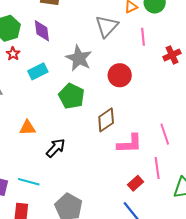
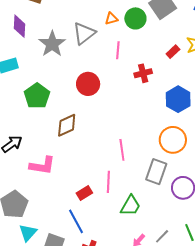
gray star: (79, 58) -> (52, 44), moved
pink L-shape: (130, 144) -> (42, 165), moved

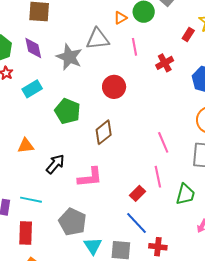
gray triangle: (84, 33) -> (98, 39), turned 45

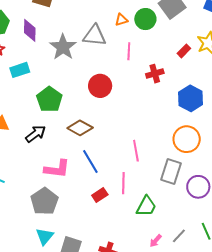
brown diamond: (104, 132) -> (80, 128), turned 55
black arrow: (55, 164) -> (36, 134), moved
gray pentagon: (72, 222) -> (44, 201), moved
blue line: (137, 223) -> (90, 161), moved

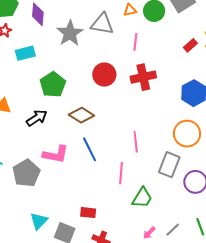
red cross: (155, 74) -> (143, 77), moved, size x1.4
red rectangle: (100, 195) -> (88, 213), moved, turned 35
gray pentagon: (44, 201) -> (26, 173), moved

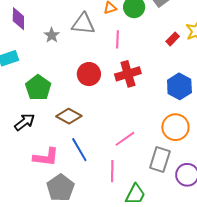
gray star: (70, 33) -> (52, 35), size x0.6
pink line: (136, 142) -> (125, 139), turned 65
gray pentagon: (26, 173) -> (60, 188), moved

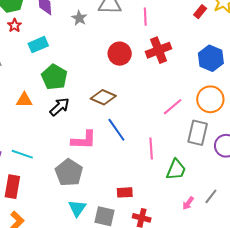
green pentagon: (38, 88) -> (54, 77), moved
pink line: (125, 139) -> (173, 107), moved
gray pentagon: (60, 188) -> (69, 173), moved

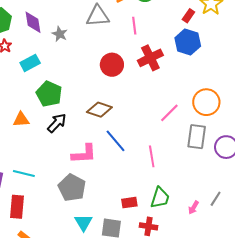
gray star: (79, 18) -> (60, 34), moved
blue hexagon: (211, 58) -> (188, 42), moved
green trapezoid: (176, 170) -> (160, 198), moved

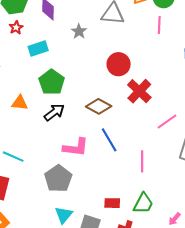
pink line: (134, 26) -> (159, 25), moved
gray star: (60, 34) -> (79, 31), moved
red cross: (150, 58) -> (139, 91), moved, turned -30

